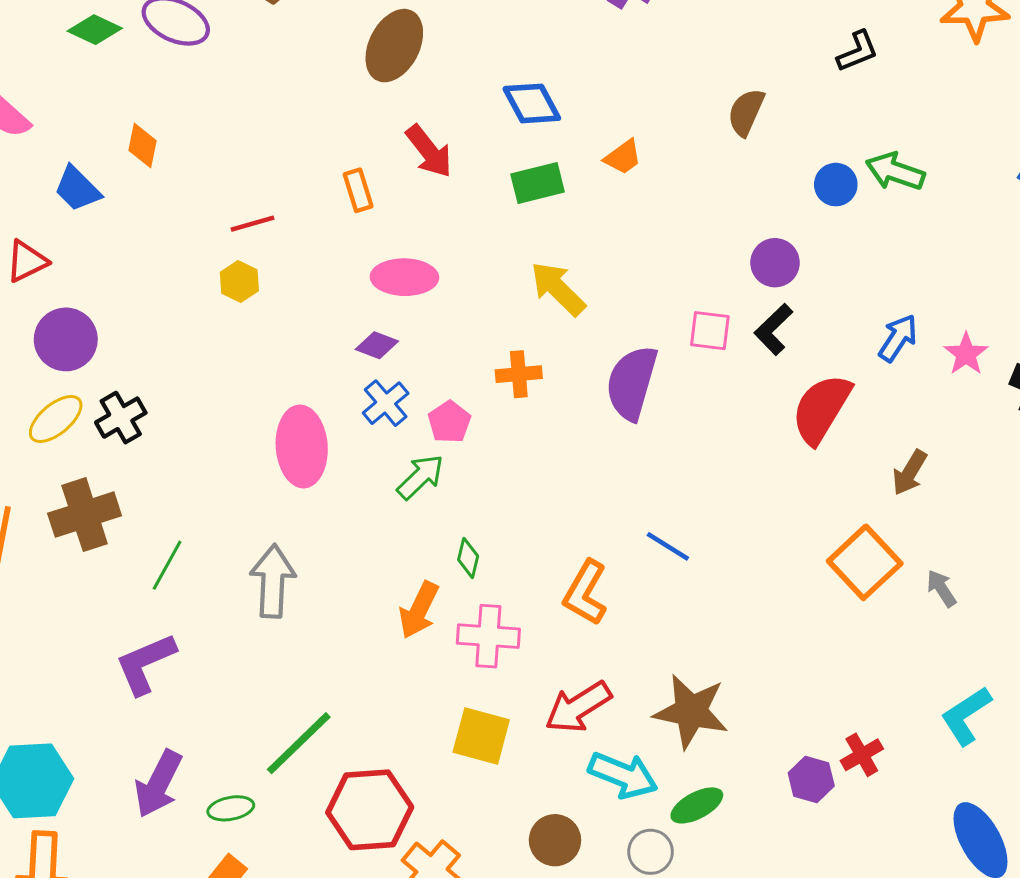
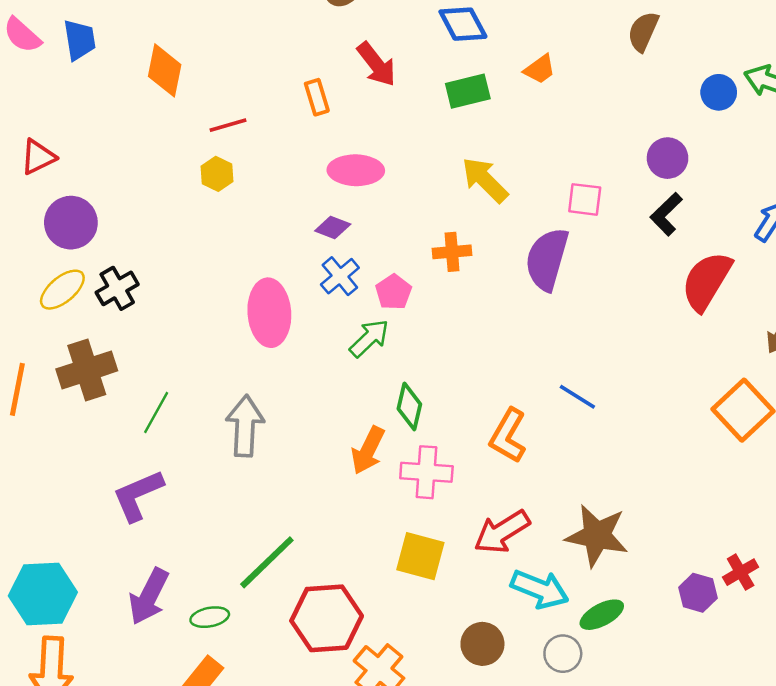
orange diamond: (142, 145) -> (165, 70), moved, size x1.4
blue trapezoid: (77, 189) -> (79, 40), moved, turned -144
pink square: (710, 331) -> (585, 199), moved
green diamond: (468, 558) -> (409, 406), size x1.4

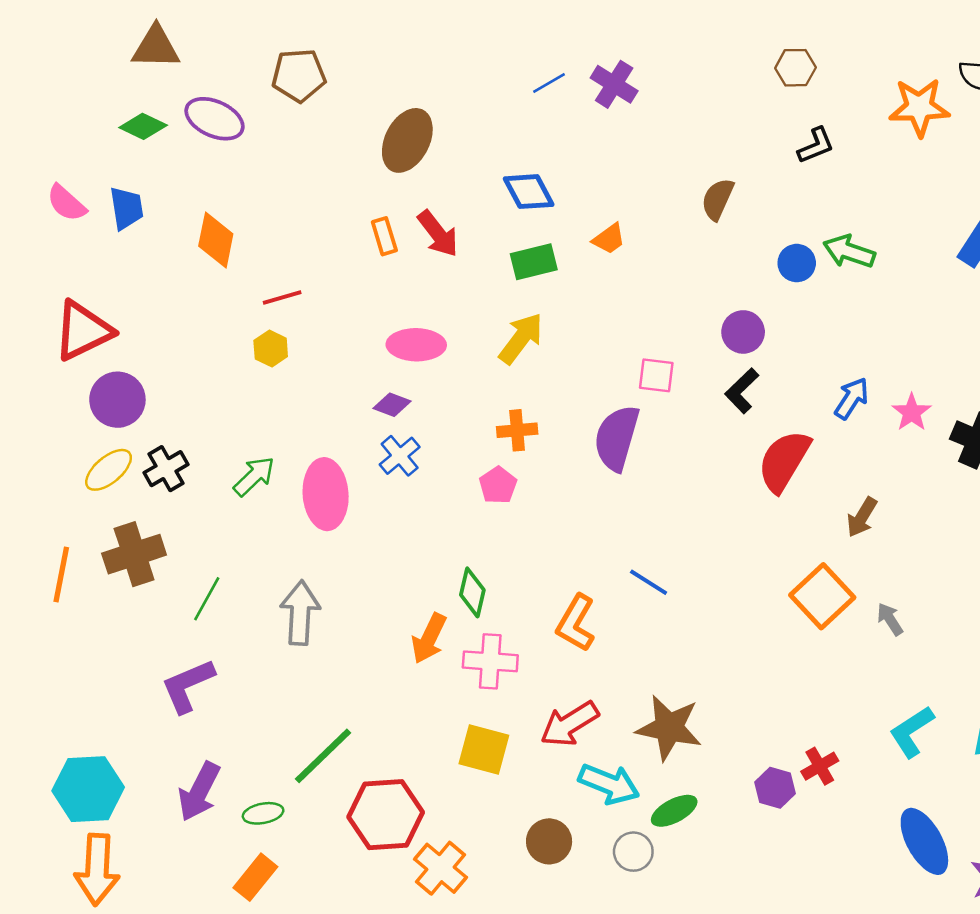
orange rectangle: (317, 97) -> (384, 236), moved
red triangle: (38, 157) -> (83, 331), size x1.6
yellow arrow: (485, 180) -> (521, 338), moved, turned 82
pink pentagon: (394, 292) -> (498, 485), moved
green arrow: (369, 338) -> (254, 476), moved

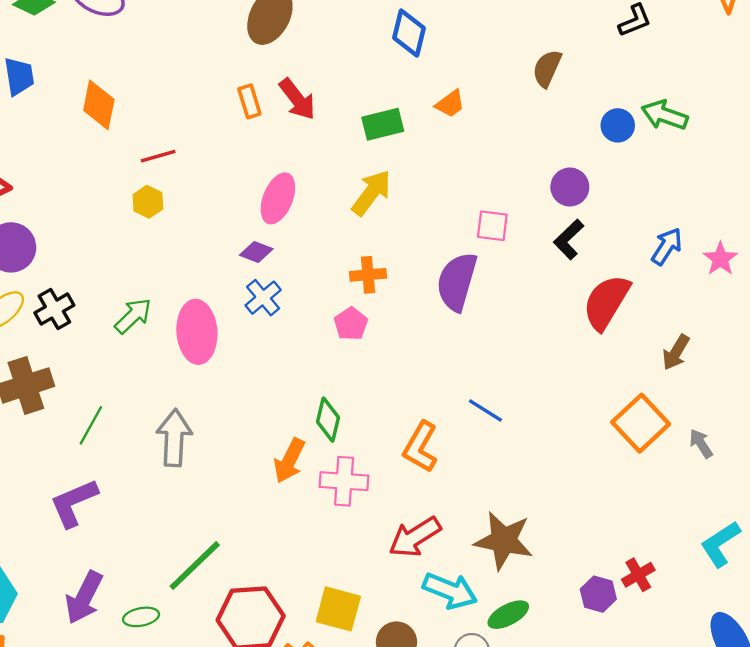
blue diamond: (529, 192) -> (409, 33), moved, turned 42
pink ellipse: (416, 345) -> (278, 198), turned -69
yellow square: (484, 749) -> (338, 609), moved

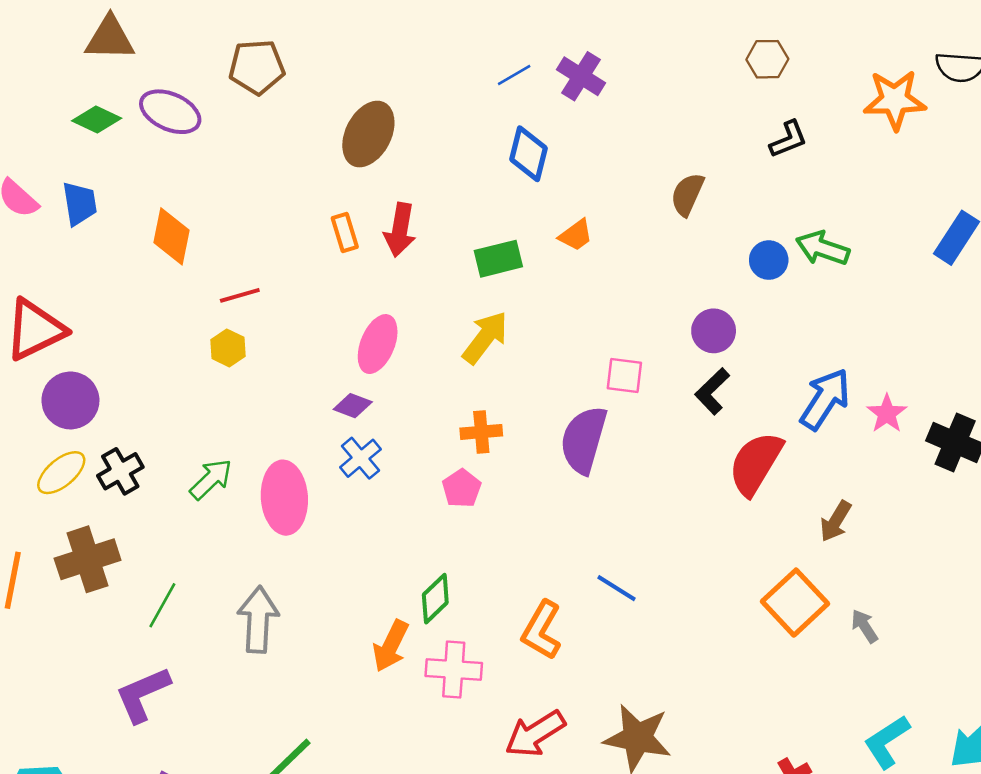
red arrow: (297, 99) -> (400, 230), turned 48
blue arrow: (667, 246) -> (825, 399), size x1.4
green diamond: (328, 420) -> (435, 599), turned 33

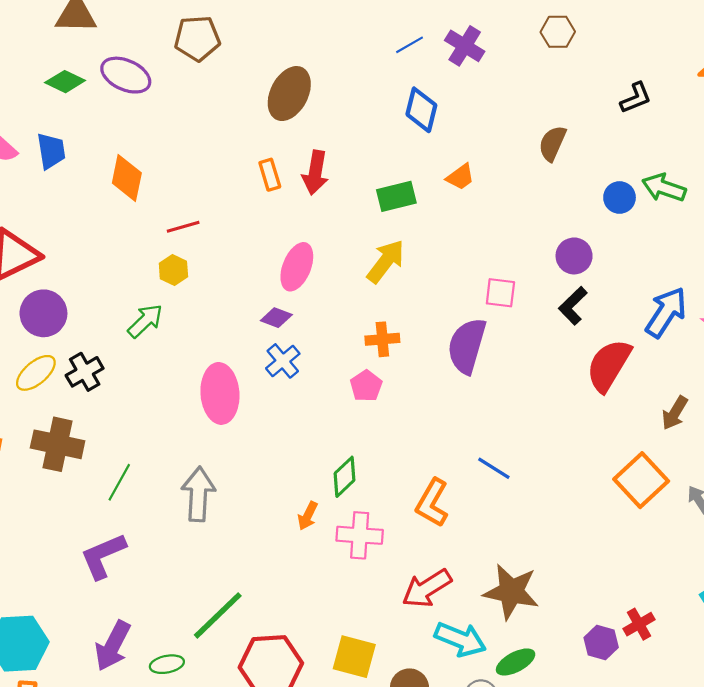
brown hexagon: (767, 59) -> (558, 32), moved
green arrow: (211, 479) -> (145, 321), moved
brown cross: (88, 559) -> (58, 444), turned 30
orange arrow: (391, 646) -> (308, 516), size x0.7

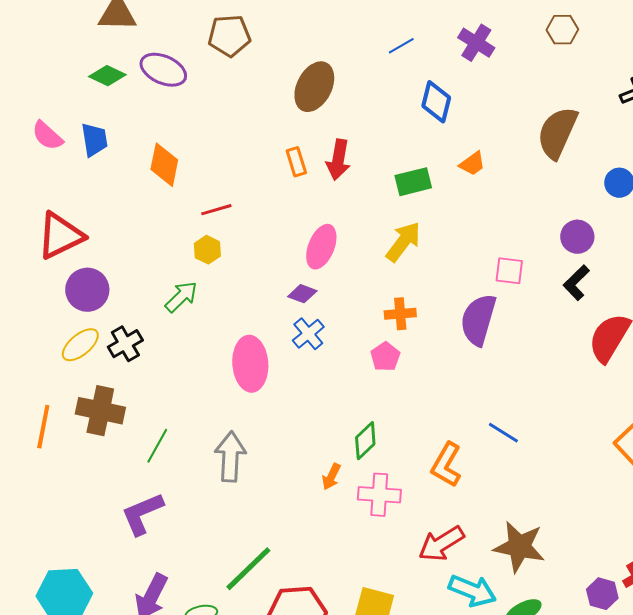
blue line: (409, 45) -> (401, 46), moved
brown semicircle: (552, 143) -> (557, 133), size x1.6

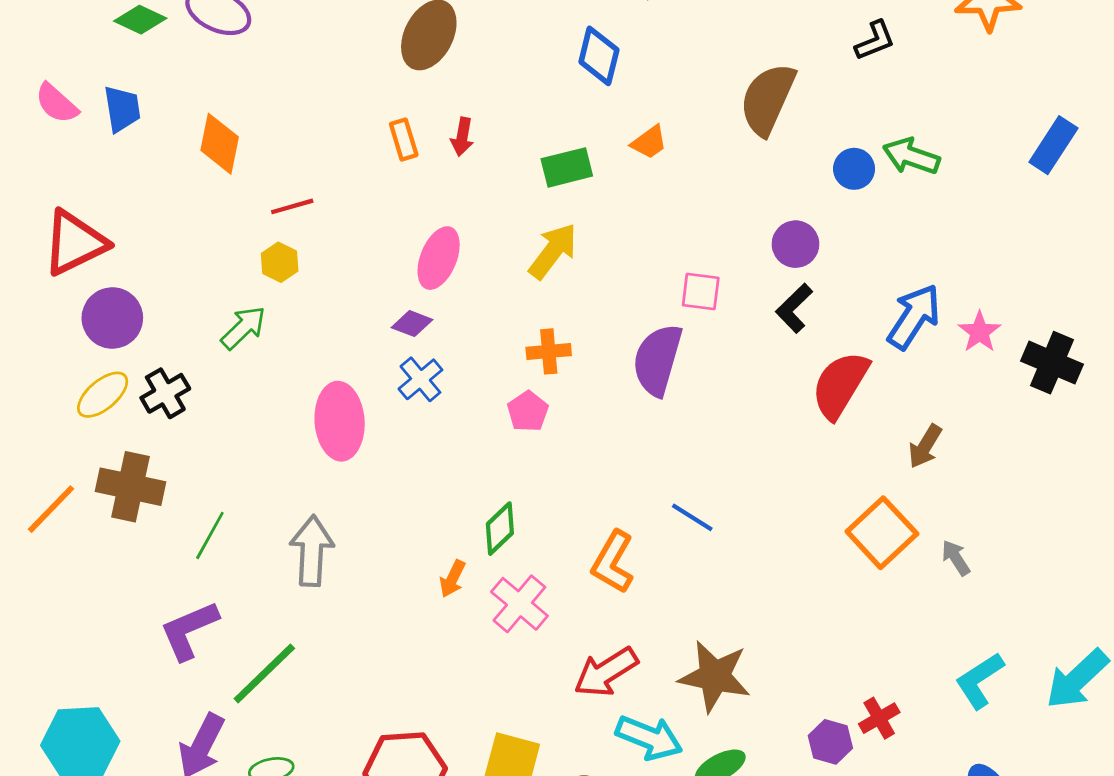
red arrow: (338, 160) -> (462, 137), size x0.7
orange line: (43, 427) -> (51, 509), turned 33
pink cross: (379, 495) -> (519, 604), turned 36
green line: (248, 569) -> (264, 674), moved

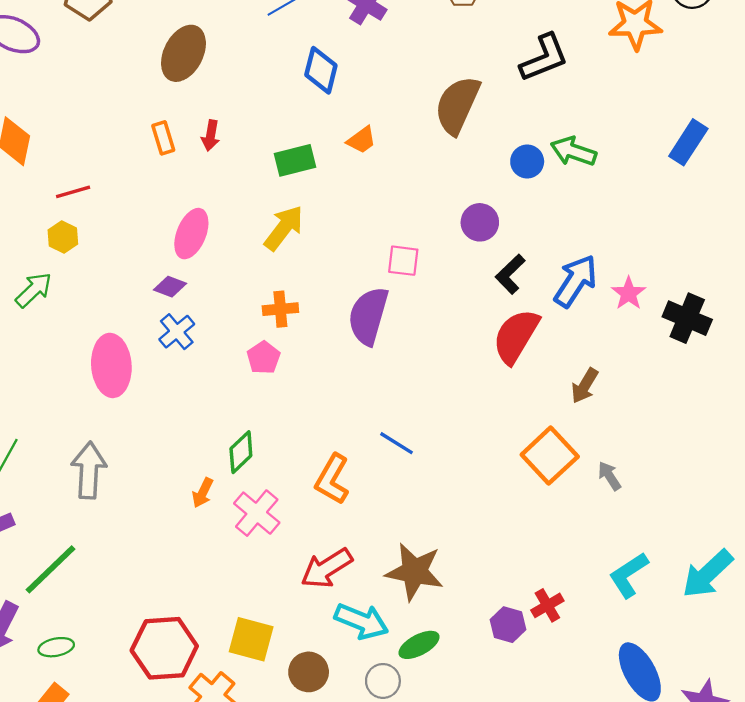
black L-shape: (875, 41) -> (544, 58), size x1.5
black L-shape: (794, 308) -> (510, 274), moved

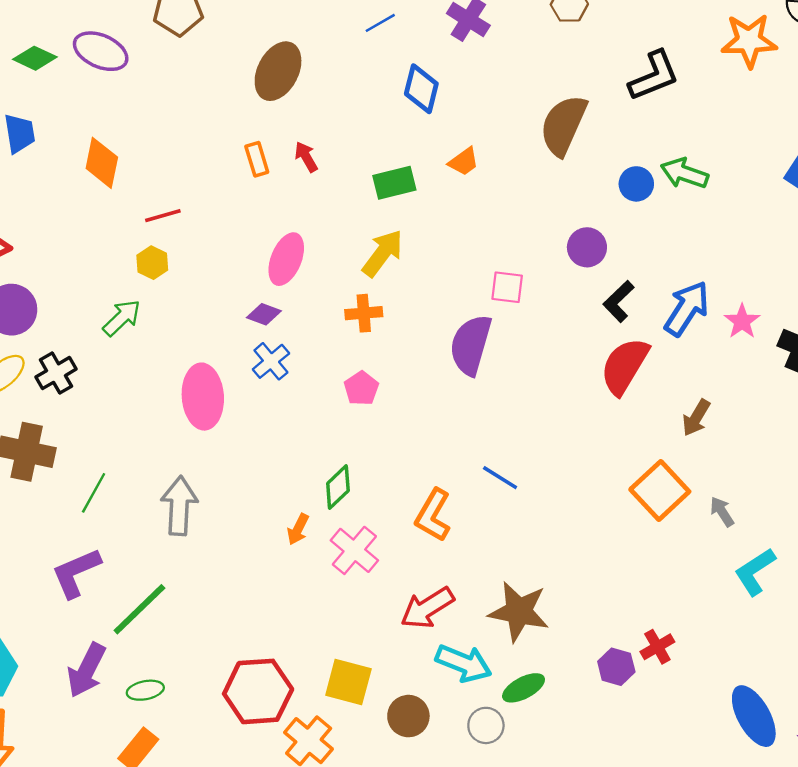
red arrow: (211, 136) -> (306, 157), turned 140
orange cross: (280, 309) -> (364, 313), moved
cyan L-shape: (629, 575) -> (755, 572), moved

